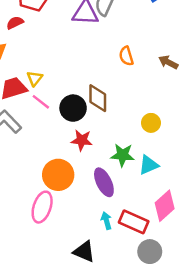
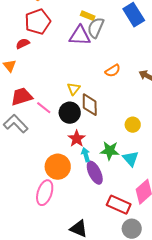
orange semicircle: (126, 56) -> (113, 71), turned -105
yellow triangle: (35, 78) -> (74, 89), moved
red star: (82, 140) -> (77, 139), turned 30
cyan triangle: (149, 165) -> (131, 159), turned -48
cyan arrow: (106, 221) -> (86, 155), moved

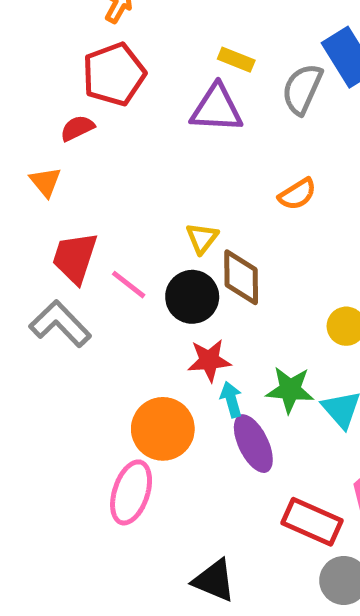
gray semicircle: (96, 28) -> (302, 89), moved
red trapezoid: (22, 97) -> (75, 258), turned -55
red star: (77, 139) -> (209, 360), turned 30

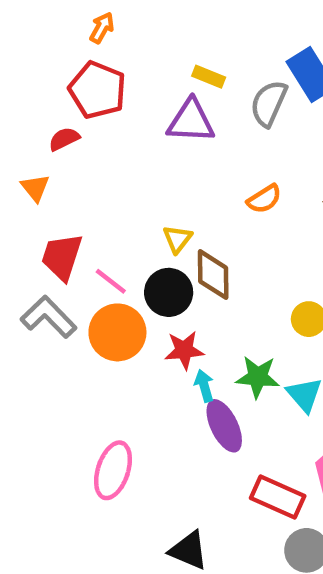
red pentagon: (114, 74) -> (97, 90), turned -30
orange circle: (163, 429) -> (117, 332), moved

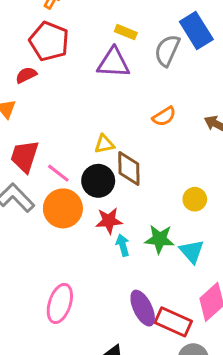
yellow triangle: (178, 239) -> (104, 144), turned 40
purple ellipse: (224, 426) -> (143, 308), moved

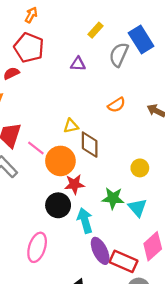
yellow rectangle: (126, 32) -> (95, 30), moved, turned -70
purple triangle: (114, 63) -> (78, 64), size x0.6
black circle: (98, 181) -> (58, 205), moved
orange circle: (63, 208) -> (60, 161), moved
cyan arrow: (123, 245) -> (85, 220), moved, size x1.5

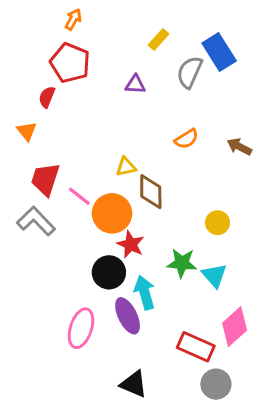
red semicircle: (11, 73) -> (47, 97), turned -42
red star: (74, 184) -> (131, 244), turned 30
purple ellipse: (100, 251) -> (128, 316), moved

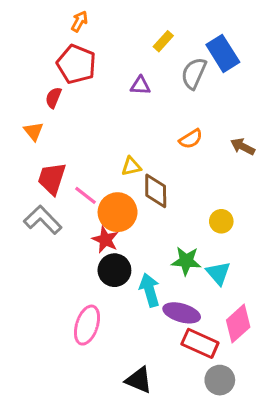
red star: (131, 244) -> (105, 240), moved
purple ellipse: (128, 316) -> (182, 313), moved, turned -48

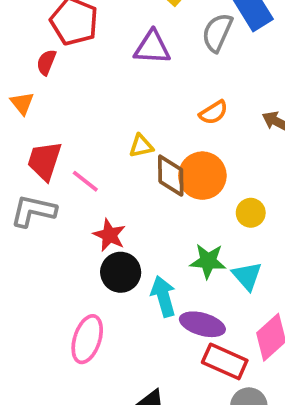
purple triangle: (140, 85) -> (152, 47), size x1.5
orange circle: (118, 212) -> (202, 176), moved
gray L-shape: (43, 220) -> (33, 211), turned -33

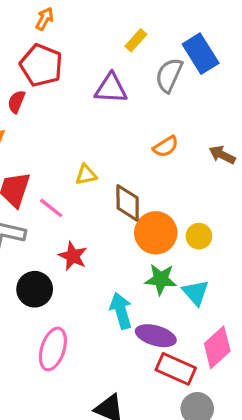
yellow triangle: (141, 146) -> (86, 175), moved
orange circle: (202, 176) -> (156, 233), moved
black circle: (121, 272) -> (35, 289), moved

